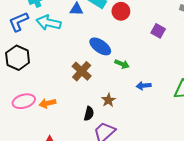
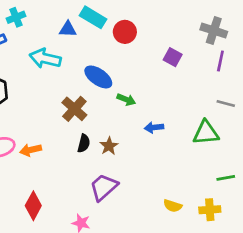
cyan arrow: (49, 23) -> (45, 58), moved
black semicircle: (89, 114) -> (84, 143), moved

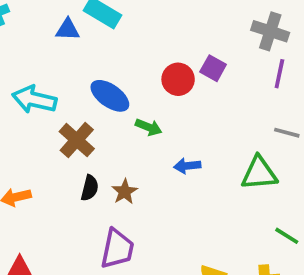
red circle: (125, 32) -> (178, 79), moved
cyan arrow: (45, 58) -> (34, 100), moved
green line: (226, 178) -> (287, 236), turned 42
purple trapezoid: (104, 187) -> (117, 249), turned 144

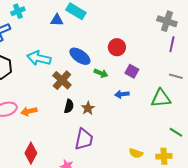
purple square: (213, 68) -> (132, 71), moved

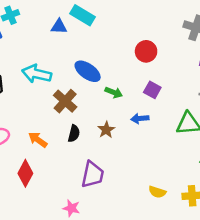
red circle: (117, 47) -> (146, 51), moved
brown star: (88, 108) -> (106, 130), moved
orange arrow: (29, 111) -> (38, 140), moved, turned 49
red diamond: (31, 153) -> (25, 173), moved

